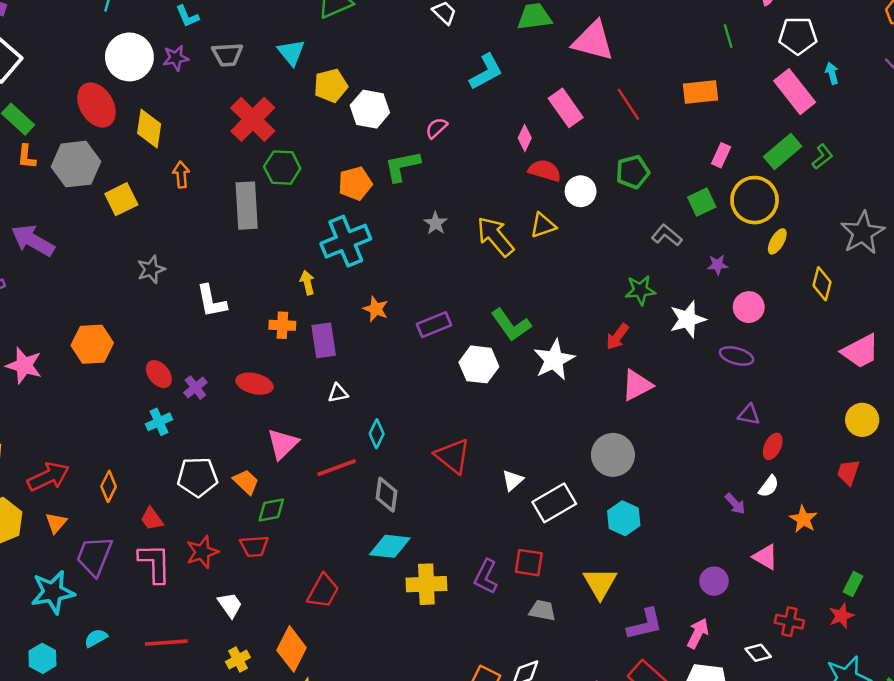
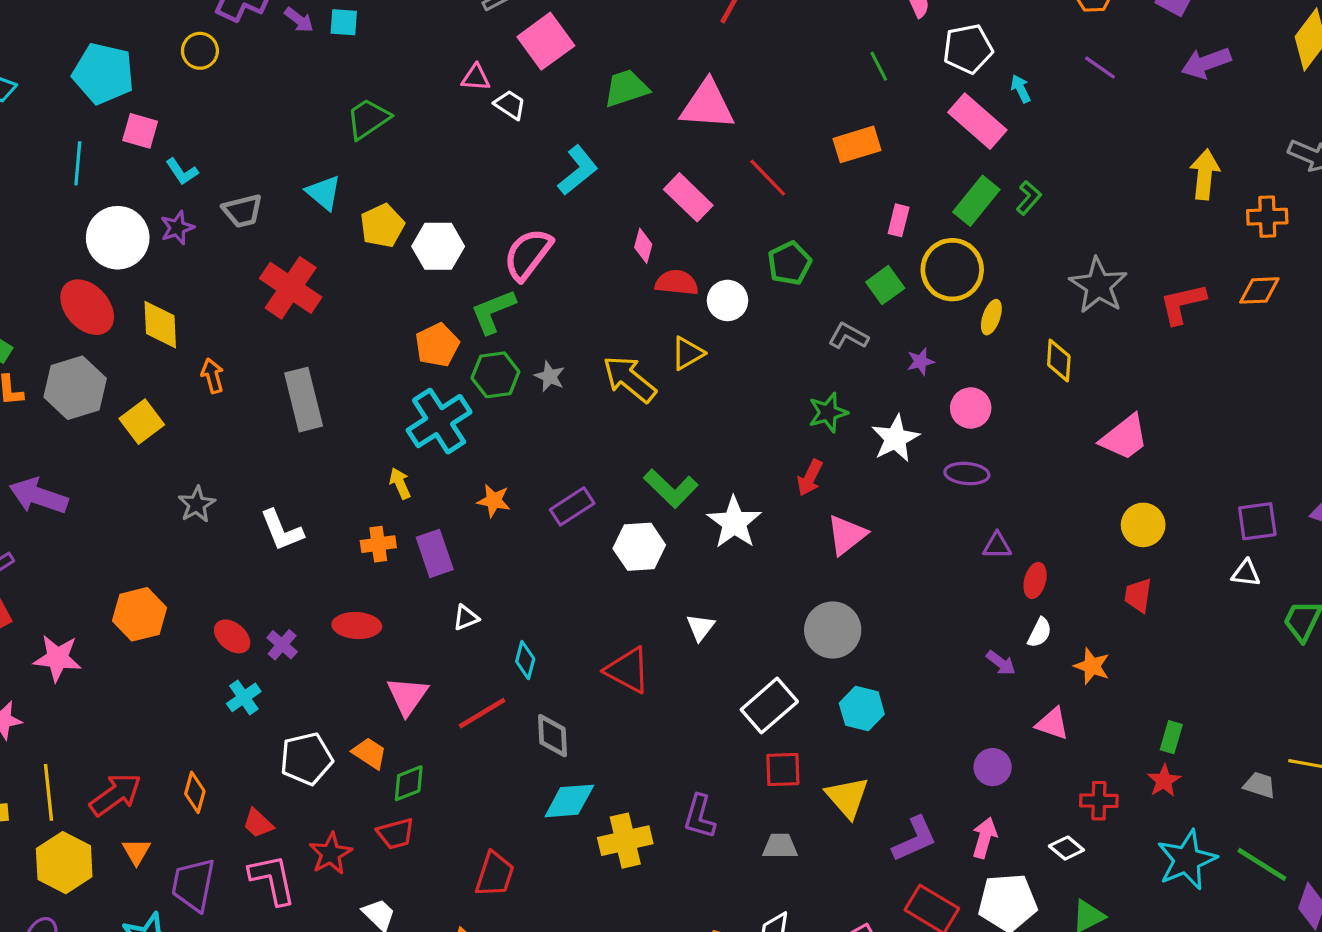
pink semicircle: (437, 128) -> (528, 254), size x1.8
green hexagon: (282, 168) -> (495, 375), moved
white triangle: (513, 480) -> (700, 627), moved
red square: (529, 563) -> (783, 770), moved

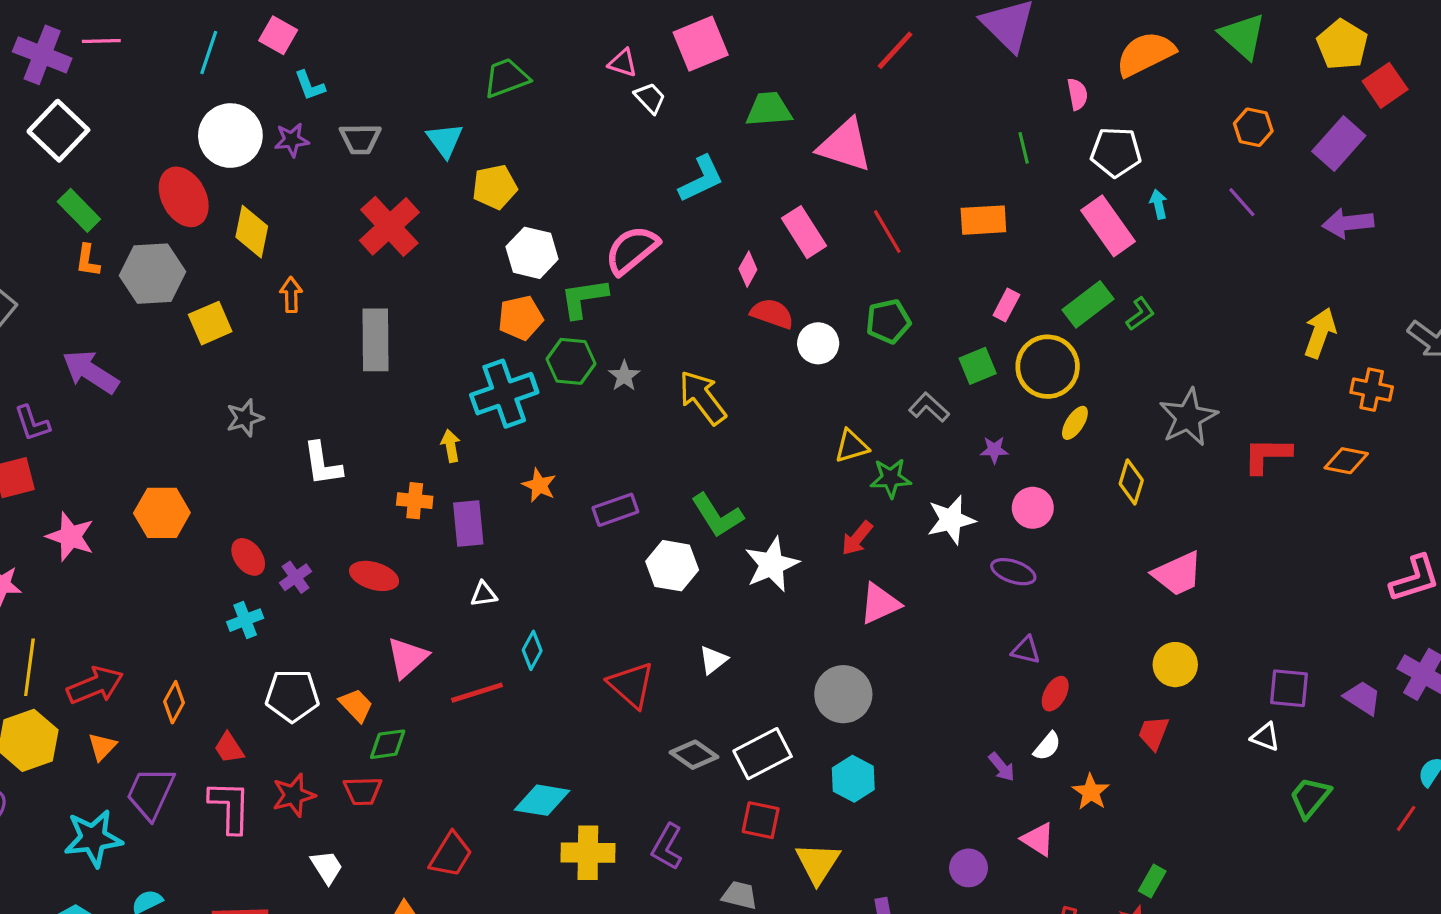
white hexagon: (438, 246) -> (532, 253), moved
yellow triangle: (688, 353) -> (851, 446), moved
gray diamond: (552, 736) -> (694, 755), moved, turned -66

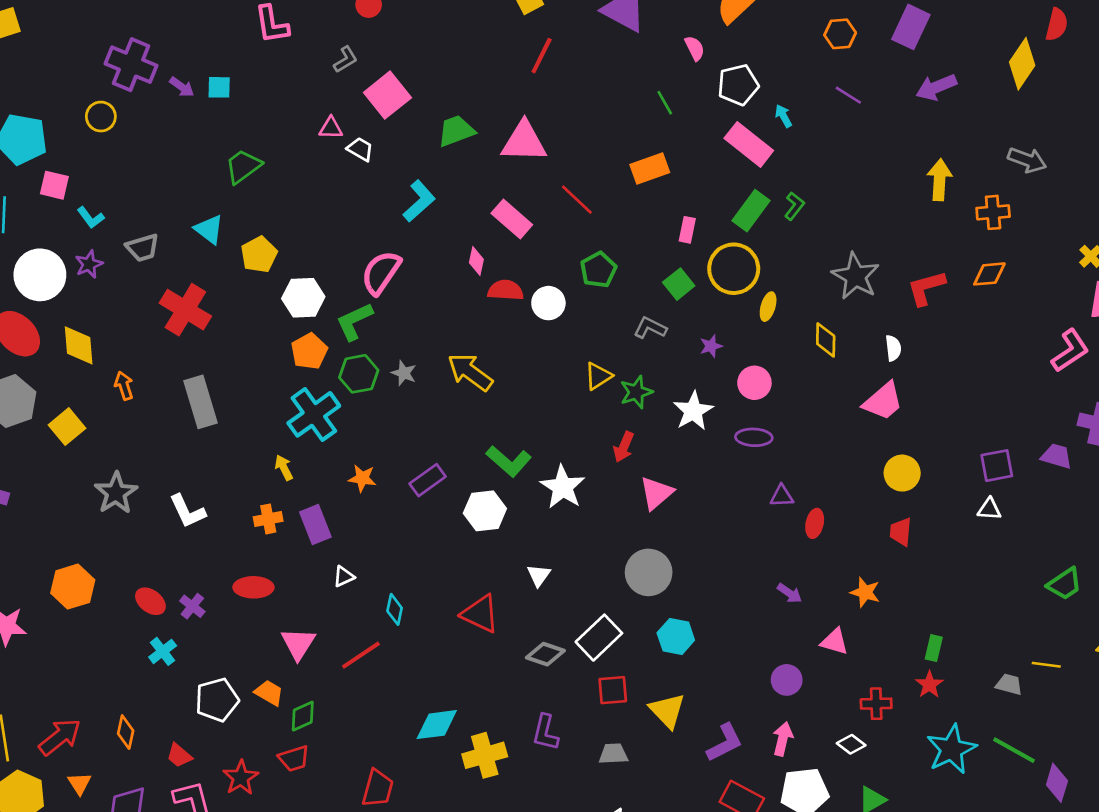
gray star: (245, 418) -> (116, 493), size x1.4
white semicircle: (1047, 746) -> (893, 348), moved, turned -30
green trapezoid: (1310, 797) -> (1065, 584), moved, turned -147

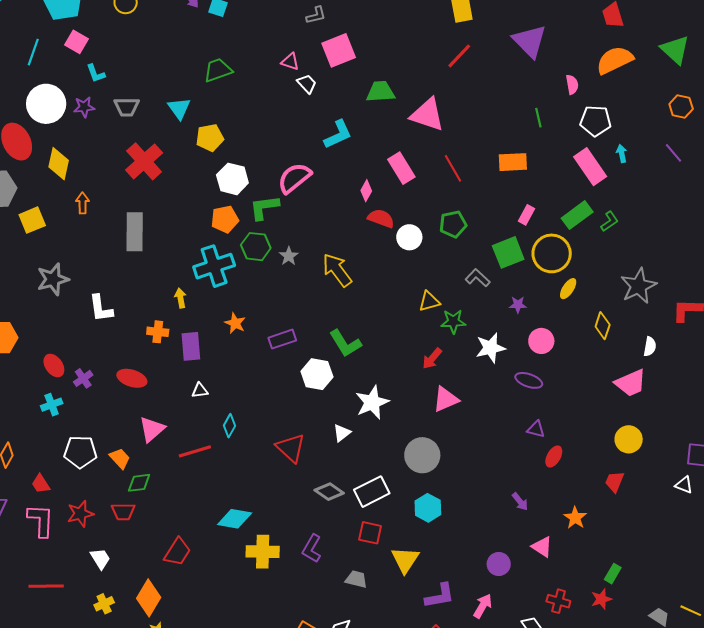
green square: (679, 284) -> (508, 252), size x1.4
white star: (563, 487) -> (372, 402), moved

